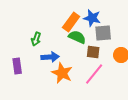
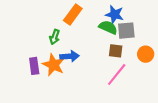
orange rectangle: (71, 22) -> (73, 14), moved
green semicircle: (77, 37) -> (108, 27), moved
orange star: (62, 73) -> (53, 65), moved

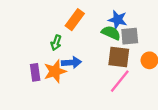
brown square: (116, 51) -> (119, 57), size x1.5
orange star: (53, 65) -> (55, 71), turned 30

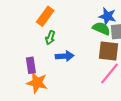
orange rectangle: (75, 20) -> (45, 16), moved
orange star: (55, 71) -> (37, 83), moved, turned 30

